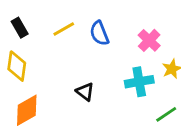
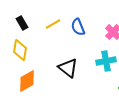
black triangle: (85, 92) -> (68, 68), size x1.5

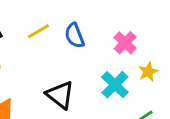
cyan cross: (106, 61) -> (115, 85), turned -36

